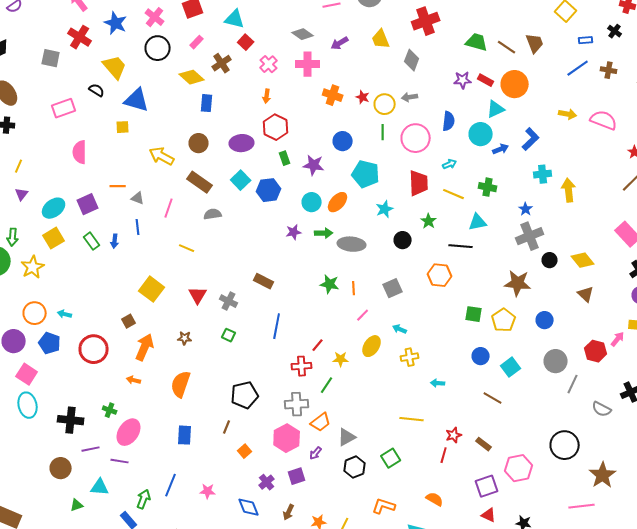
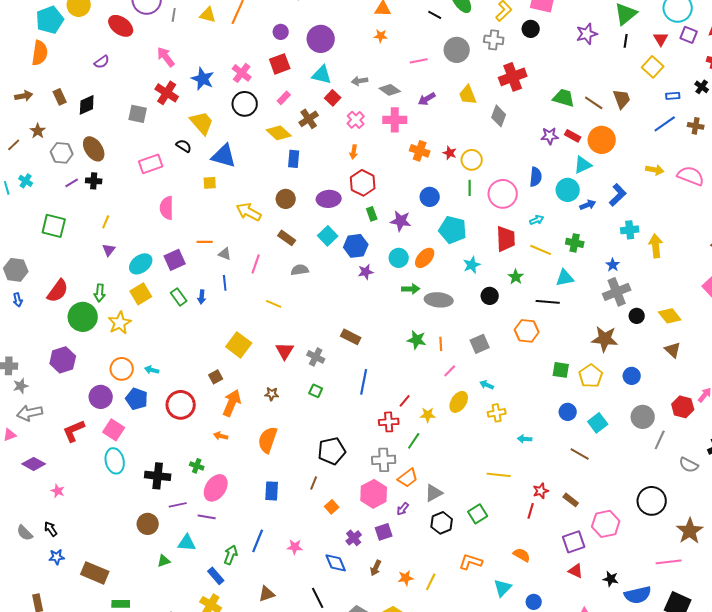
gray arrow: (410, 97) -> (360, 81), moved
brown rectangle: (200, 182) -> (287, 238), size x0.7
purple star: (294, 232) -> (366, 272), moved

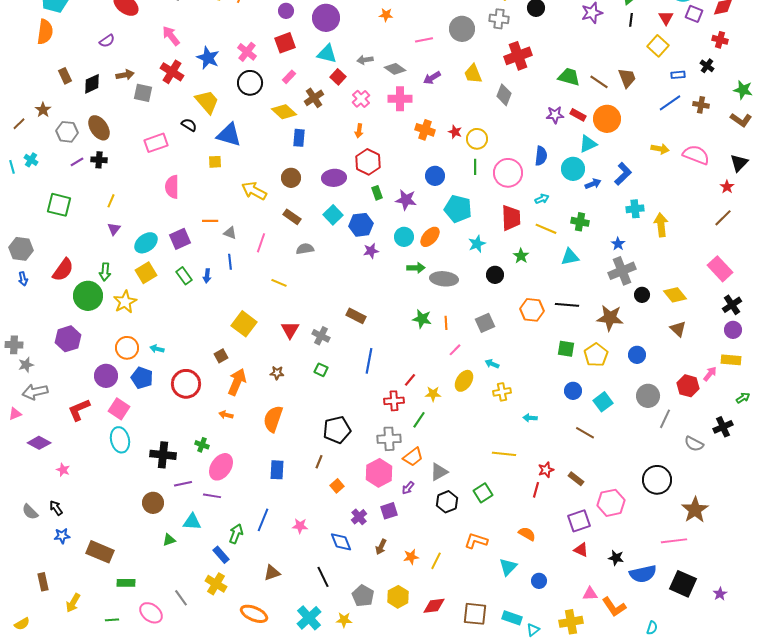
brown arrow: (24, 96) -> (125, 75), moved
black line: (548, 302) -> (567, 305), moved

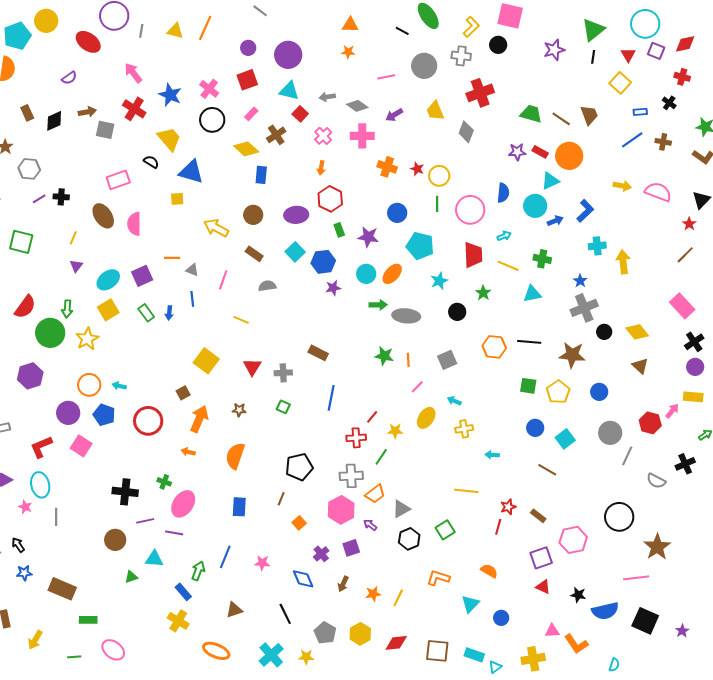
brown ellipse: (99, 128) -> (103, 216), moved
gray cross: (321, 336) -> (283, 373), turned -30
cyan ellipse: (120, 440) -> (40, 485), moved
purple arrow: (408, 488) -> (370, 525), turned 88
gray line: (181, 598) -> (56, 517), moved, turned 36

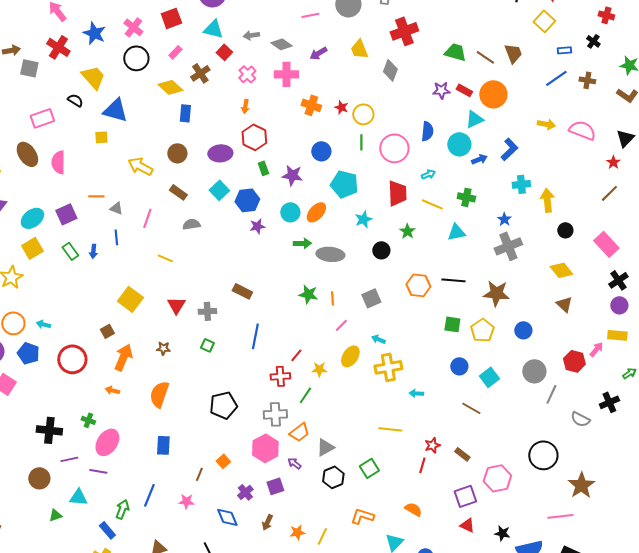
black circle: (604, 332) -> (565, 230), moved
yellow cross: (464, 429) -> (388, 367), size x1.5
brown line: (281, 499) -> (199, 474), moved

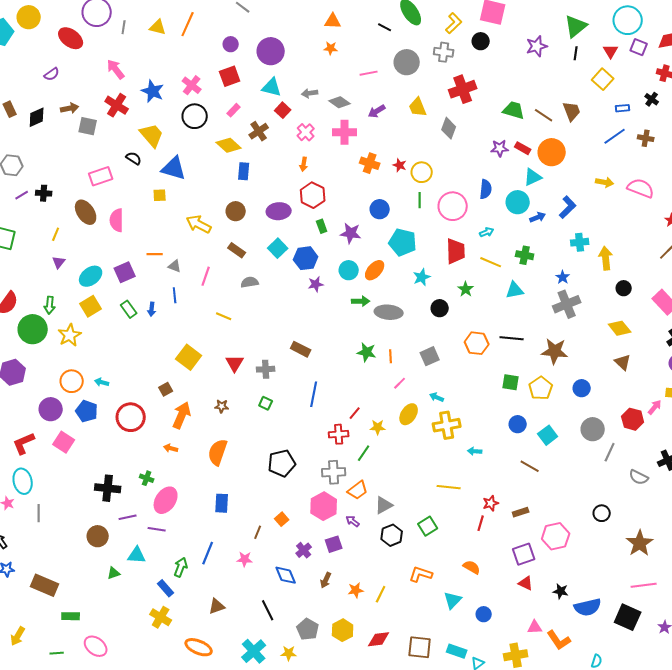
brown rectangle: (462, 454) -> (521, 512), turned -56
black circle: (543, 455) -> (602, 513), size x0.6
pink line: (560, 516) -> (644, 585), moved

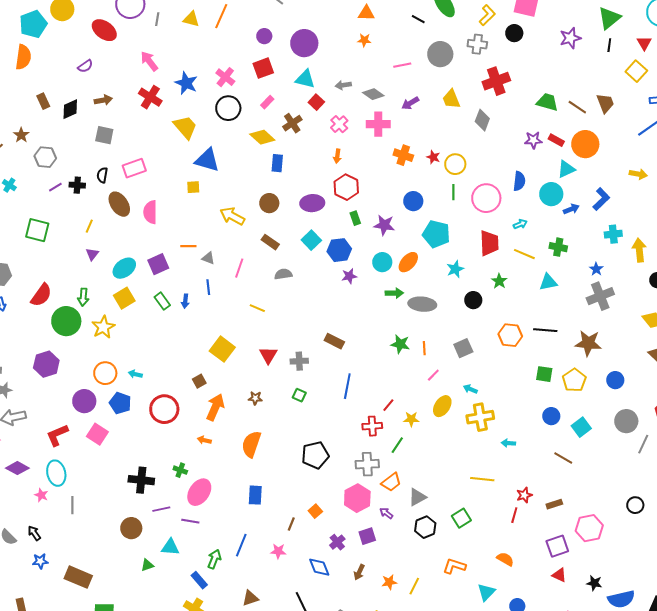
gray square: (88, 126) -> (104, 135), moved
black semicircle: (134, 158) -> (102, 175), moved, turned -112

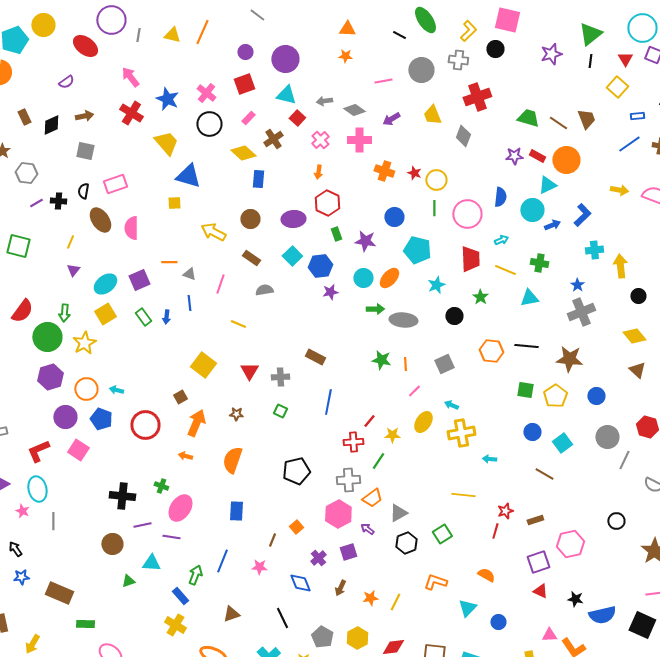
purple hexagon: (46, 364) -> (50, 377), moved

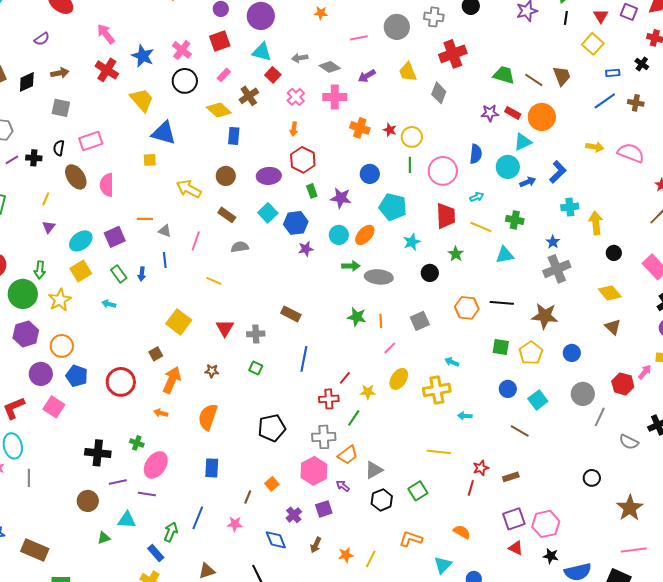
cyan arrow: (116, 390) -> (109, 304), moved
cyan arrow: (451, 405) -> (452, 362), moved
pink hexagon: (570, 544) -> (546, 524), moved

